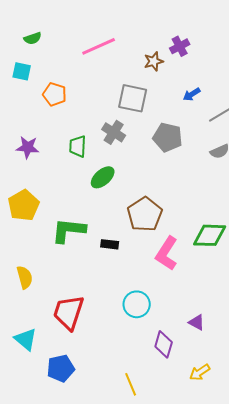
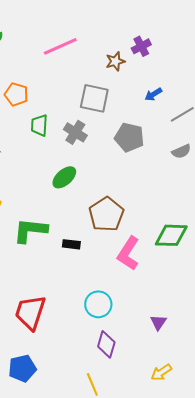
green trapezoid: (78, 146) -> (39, 125), moved
purple triangle: (197, 322) -> (158, 322), turned 36
purple diamond: (164, 344) -> (106, 344), moved

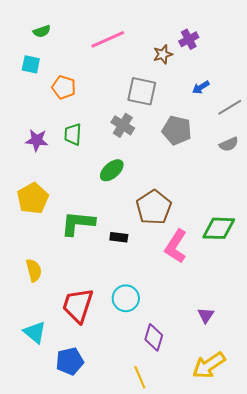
green trapezoid: (39, 125) -> (73, 134), moved
cyan circle: (98, 304) -> (126, 298), moved
yellow arrow: (161, 372) -> (209, 365), size x1.6

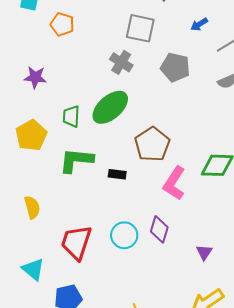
green trapezoid: (73, 134) -> (71, 116), moved
green ellipse: (112, 170) -> (110, 107), size x1.5
purple diamond: (154, 337) -> (159, 229), moved

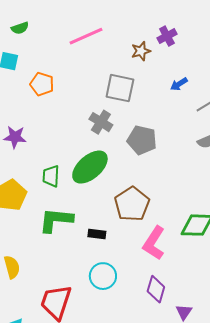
gray pentagon: (175, 67) -> (142, 140), moved
purple diamond: (159, 229) -> (156, 289), moved
cyan circle: (124, 235) -> (103, 276), moved

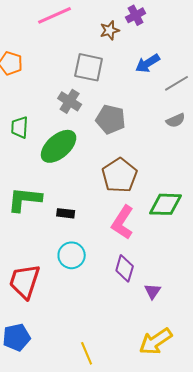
blue arrow: (179, 84) -> (148, 63), size x1.4
green trapezoid: (51, 176) -> (20, 127), moved
brown pentagon: (132, 204) -> (120, 175), moved

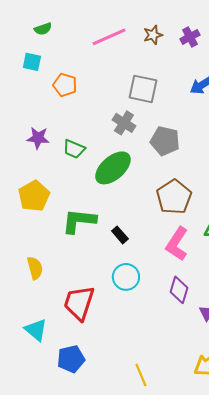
brown star: (110, 30) -> (153, 35), moved
green trapezoid: (20, 127) -> (74, 149), turned -70
black rectangle: (66, 213) -> (120, 235), turned 42

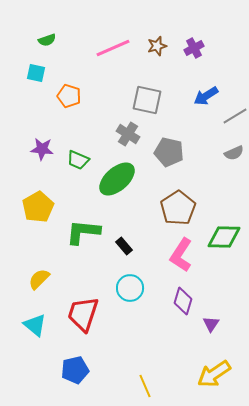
yellow semicircle: (35, 268) -> (39, 279), turned -120
cyan triangle: (36, 330) -> (35, 325), moved

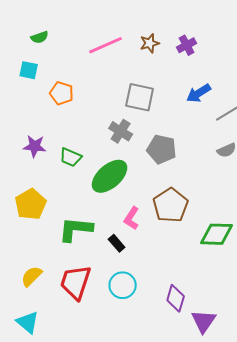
pink L-shape: (181, 255) -> (132, 218), moved, size x0.7
red trapezoid: (83, 314) -> (76, 282), moved
purple triangle: (211, 324) -> (204, 321), size x1.5

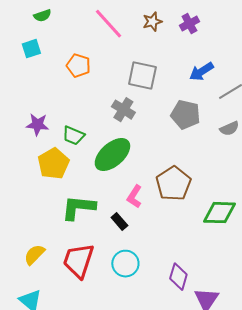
pink line: (106, 45) -> (108, 24), turned 72
cyan square: (29, 70) -> (31, 49), turned -30
orange pentagon: (62, 93) -> (78, 66), moved
gray pentagon: (162, 149) -> (185, 115), moved
yellow pentagon: (31, 204) -> (53, 164), moved

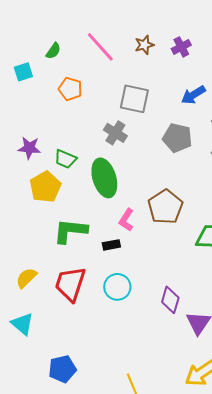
green semicircle: (42, 16) -> (53, 51), moved, turned -36
green ellipse: (112, 155) -> (104, 178), turned -66
black rectangle: (119, 222) -> (111, 245), turned -60

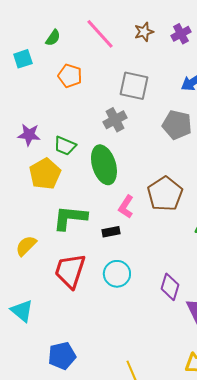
gray cross: (115, 133) -> (115, 120), turned 30
yellow semicircle: (26, 278) -> (26, 246), moved

